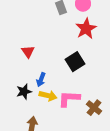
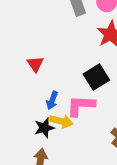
black star: (24, 92) -> (44, 128), moved
pink L-shape: (69, 99) -> (81, 106), moved

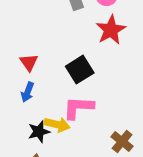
black square: (96, 77) -> (80, 70), moved
blue arrow: (52, 100) -> (28, 92), moved

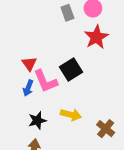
pink L-shape: (78, 108) -> (45, 81), moved, turned -116
yellow arrow: (57, 125) -> (71, 115), moved

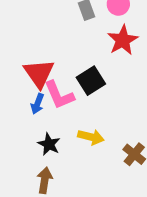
red triangle: (29, 64) -> (39, 73), size x1.6
black star: (37, 120) -> (49, 144), turned -30

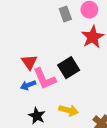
red triangle: (39, 73) -> (29, 62), size x0.7
blue arrow: (37, 104) -> (28, 85), turned 48

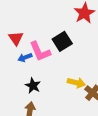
red triangle: (29, 62) -> (16, 38), moved
yellow arrow: (69, 110) -> (76, 83), moved

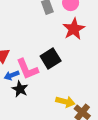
black star: (33, 86) -> (20, 89), moved

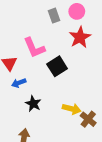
pink L-shape: (27, 69) -> (34, 48), moved
black star: (20, 89) -> (33, 104), moved

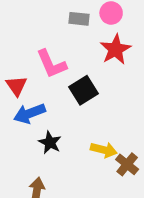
gray rectangle: (54, 16) -> (79, 19), turned -64
blue arrow: (19, 83) -> (30, 113), size x1.5

